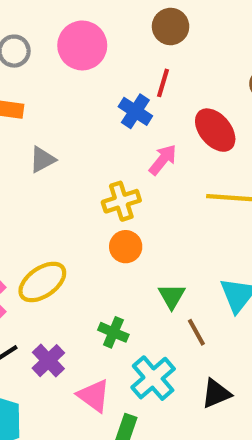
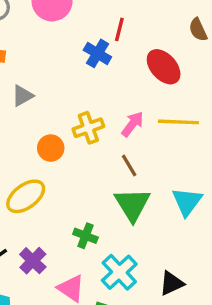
pink arrow: (163, 160) -> (132, 124), moved
orange circle: (126, 247) -> (51, 148), moved
green triangle: (172, 296) -> (132, 204), size x1.6
brown line: (196, 332) -> (129, 165), moved

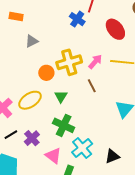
yellow cross: (88, 128) -> (69, 62), size x1.4
green triangle: (132, 204) -> (61, 96), moved, size x0.6
green cross: (85, 236) -> (64, 125), size x1.5

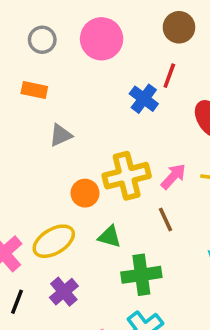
green triangle: (61, 96) -> (110, 237), turned -48
green cross: (64, 125) -> (141, 275), moved, turned -35
black line: (11, 135) -> (17, 302), turned -40
purple cross: (32, 138) -> (64, 292), moved

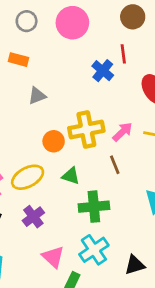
red line: (169, 76) -> (123, 54), turned -30

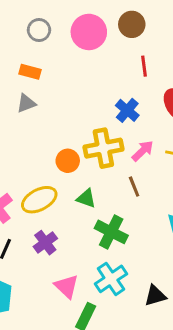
brown circle: (133, 17) -> (132, 24), moved
blue cross: (103, 71) -> (127, 110), moved
gray triangle: (37, 96) -> (26, 103), moved
green cross: (94, 207) -> (111, 232), turned 32

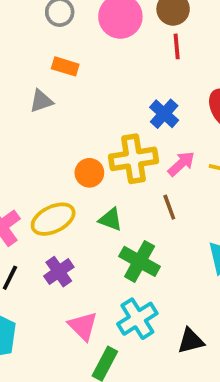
red line: (144, 66) -> (177, 46), moved
orange rectangle: (30, 72) -> (65, 66), moved

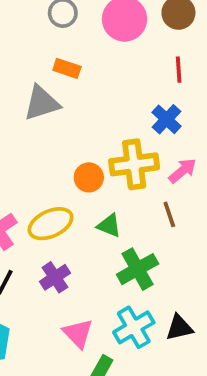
red line: (177, 46) -> (179, 70), moved
gray triangle: (41, 101) -> (42, 103), size x1.5
green cross: (140, 261) -> (138, 269), turned 30
black triangle: (191, 341) -> (179, 328), moved

